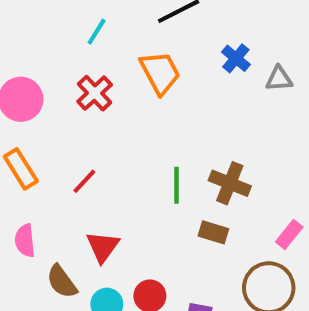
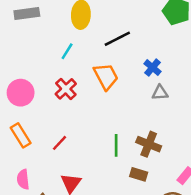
gray triangle: (279, 79) -> (160, 93), moved

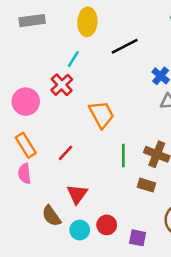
orange trapezoid: (106, 76) -> (102, 114), moved
red cross: (66, 89) -> (62, 85), moved
pink semicircle: (23, 179) -> (24, 174), moved

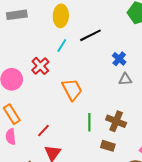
cyan line: (73, 59) -> (62, 46), moved
red line: (66, 153) -> (43, 130), moved

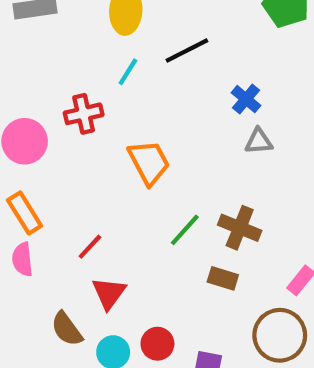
red cross: (40, 66) -> (84, 114), turned 30
green line: (89, 122) -> (185, 230), turned 42

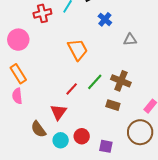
blue cross: (246, 99) -> (105, 19), moved
red cross: (84, 114) -> (42, 13), moved
red line: (90, 247) -> (72, 89), moved

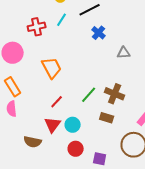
orange trapezoid: (78, 50) -> (52, 68), moved
red line: (72, 89) -> (57, 102), moved
brown semicircle: (38, 129) -> (33, 142), turned -42
cyan circle: (61, 140) -> (73, 125), moved

